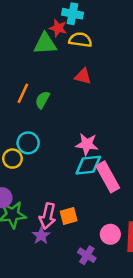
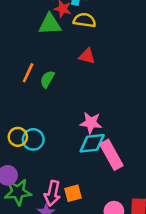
cyan circle: (28, 143) -> (33, 139), moved

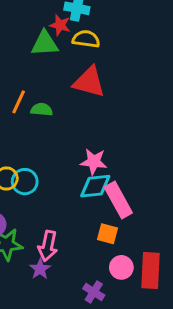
red triangle: (87, 56) -> (89, 82), size x1.6
green semicircle: (47, 79) -> (42, 110), turned 66
orange square: (73, 193) -> (108, 234), moved, turned 30

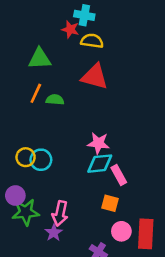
green triangle: (45, 44) -> (40, 59), moved
pink rectangle: (118, 200) -> (119, 175), size x0.7

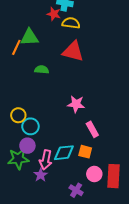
orange line: (36, 93) -> (16, 47), moved
cyan circle: (41, 160) -> (30, 126), moved
cyan diamond: (100, 164) -> (64, 153), moved
purple circle: (15, 196) -> (27, 146), moved

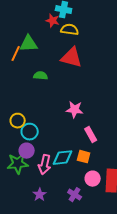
purple star: (41, 175) -> (40, 195), moved

